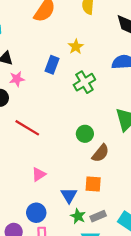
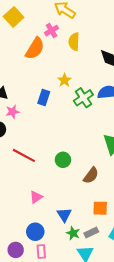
green cross: (84, 82) -> (83, 98), moved
green circle: (85, 134) -> (63, 160), moved
orange square: (93, 184) -> (100, 208), moved

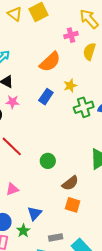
orange semicircle: (35, 48) -> (50, 62), moved
orange square: (100, 208) -> (73, 205), moved
green star: (73, 233) -> (23, 231), moved

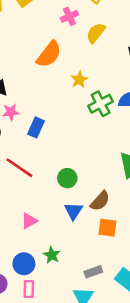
yellow semicircle: (89, 51) -> (96, 33), turned 30
blue rectangle: (46, 97) -> (36, 127), moved
blue triangle: (34, 213) -> (73, 211), moved
green star: (23, 231) -> (52, 255), moved

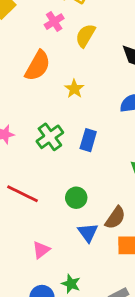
green cross: (101, 104) -> (50, 137), moved
blue rectangle: (36, 127) -> (88, 140), moved

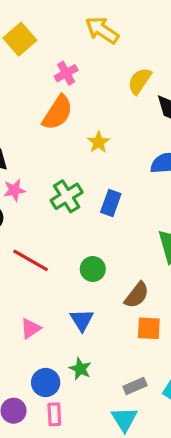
pink cross: (54, 22) -> (66, 73), moved
yellow semicircle: (85, 36) -> (140, 81), moved
blue triangle: (88, 233) -> (82, 320), moved
pink triangle: (41, 250) -> (30, 328), moved

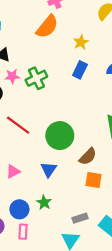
yellow star: (98, 142) -> (81, 42), moved
green cross: (67, 196) -> (36, 78), moved
blue rectangle: (111, 203) -> (80, 70), moved
green circle: (93, 269) -> (60, 136), size x1.6

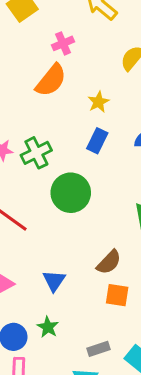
green circle: (60, 136) -> (71, 193), moved

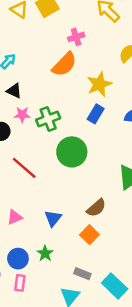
yellow star: (98, 102) -> (99, 84), size x1.5
orange square: (117, 295) -> (89, 235), moved, turned 30
gray rectangle: (98, 349) -> (82, 274), turned 35

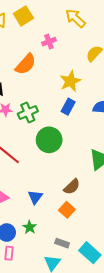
orange semicircle: (64, 64) -> (26, 64), moved

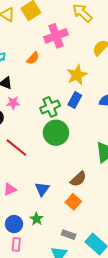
pink cross: (49, 42) -> (56, 36), size x1.6
orange semicircle: (26, 64) -> (33, 58), size x0.6
green cross: (28, 112) -> (50, 107), moved

